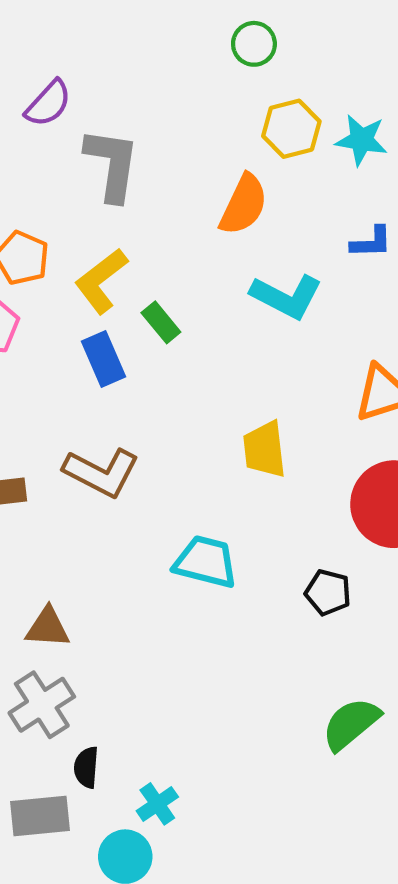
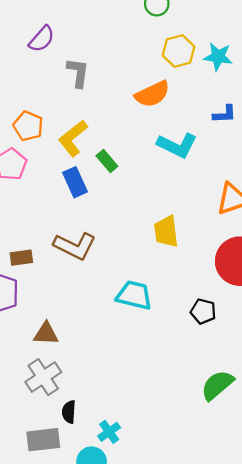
gray L-shape: (112, 164) -> (78, 73), size x0.7
orange semicircle: (244, 205) -> (152, 94), turned 40

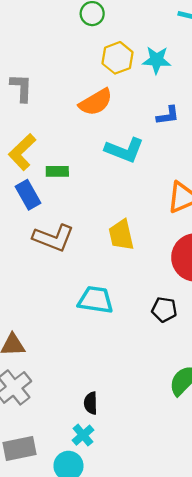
green rectangle: (107, 161) -> (57, 171), turned -45
brown L-shape: (75, 246) -> (53, 238), moved
black semicircle: (69, 412) -> (91, 403), moved

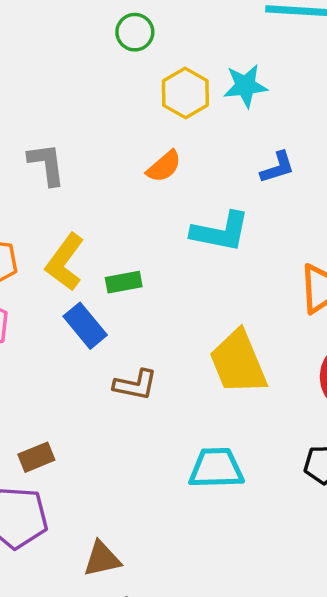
orange semicircle: (96, 102) -> (164, 166), size x0.7
yellow trapezoid: (121, 235) -> (238, 362), size x1.4
brown L-shape: (53, 238) -> (135, 385), size x0.7

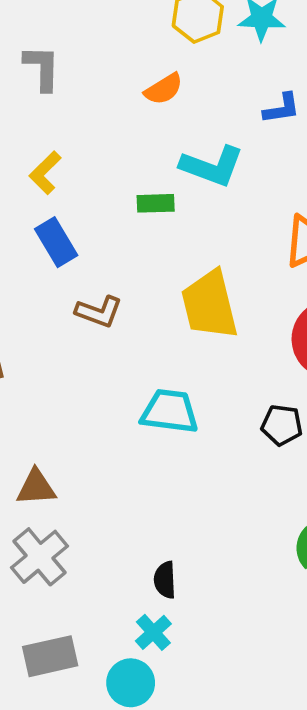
yellow L-shape: (65, 262) -> (45, 173), size x0.7
green rectangle: (124, 282) -> (156, 203), moved

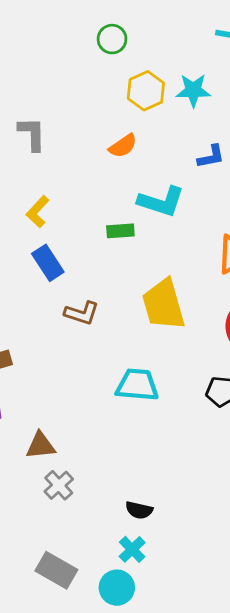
gray cross: (39, 557) -> (59, 485), moved, size x0.7
black semicircle: (165, 580) -> (139, 510), turned -72
gray rectangle: (50, 656) -> (56, 570), turned 45

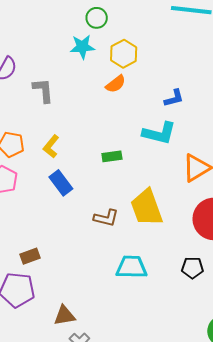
cyan star: (193, 90) -> (82, 47), moved
orange semicircle: (123, 146) -> (116, 84), moved
cyan L-shape: (161, 202) -> (159, 133), moved
brown L-shape: (82, 313) -> (106, 218), moved

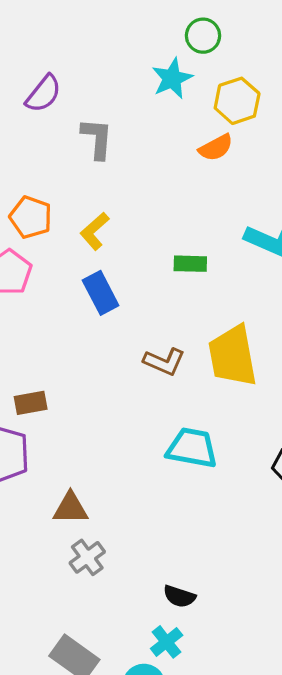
cyan star: (82, 47) -> (172, 78), turned -30

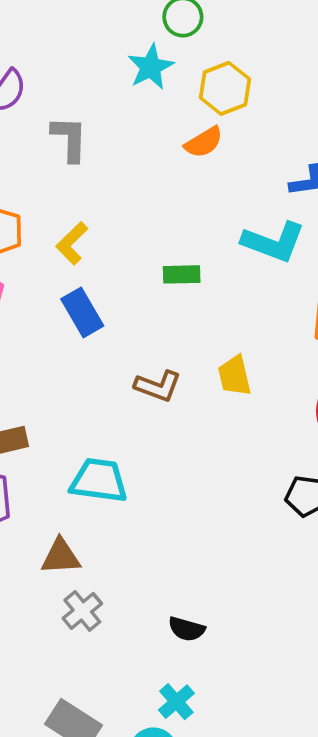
yellow trapezoid: (233, 356) -> (234, 376), size x0.6
cyan trapezoid: (192, 448) -> (99, 481), moved
black semicircle: (179, 596) -> (187, 629), moved

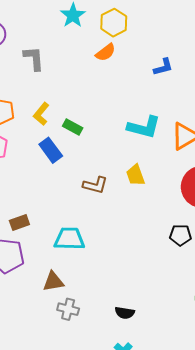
cyan L-shape: (273, 242) -> (144, 127), moved
green rectangle: (182, 274) -> (73, 127), moved, turned 36
gray cross: (82, 611) -> (68, 309), turned -30

